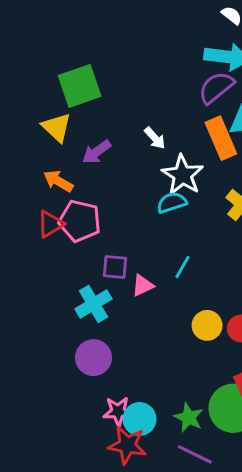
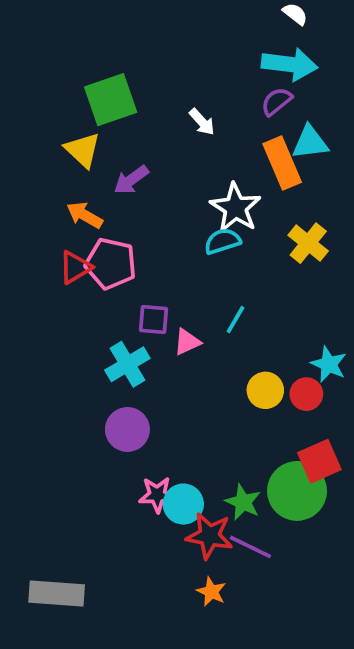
purple semicircle: (216, 87) -> (277, 101), size x0.7
white arrow: (155, 138) -> (202, 122), moved
red star: (127, 445) -> (209, 536), moved

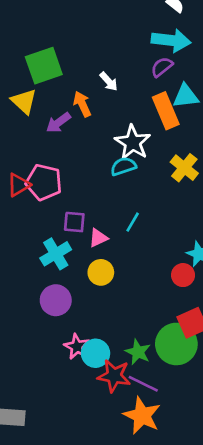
orange arrow: (85, 215) -> (82, 104), moved, turned 35
yellow circle: (265, 390) -> (101, 272), moved
pink star: (157, 495) -> (77, 347), turned 30
orange star: (211, 592) -> (142, 416), moved, size x1.8

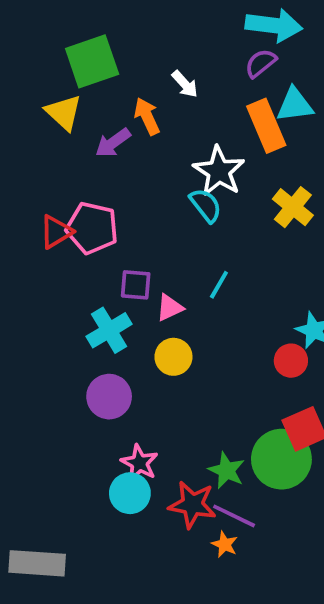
cyan semicircle: (123, 166) -> (206, 205), turned 70
cyan circle: (96, 353) -> (130, 493), moved
orange star: (142, 416) -> (225, 544), moved, size x0.5

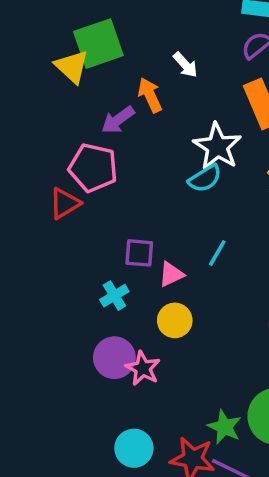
yellow triangle: (64, 112) -> (72, 67), moved
cyan semicircle: (206, 205) -> (205, 178), turned 96
pink pentagon: (92, 228) -> (93, 168), moved
cyan cross: (109, 330) -> (114, 296), size x0.7
pink star: (139, 463) -> (143, 368), moved

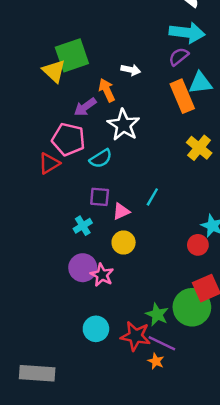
white arrow: (185, 65) -> (131, 70), turned -36
white star: (217, 146) -> (124, 125), moved
cyan semicircle: (205, 178) -> (101, 159), moved

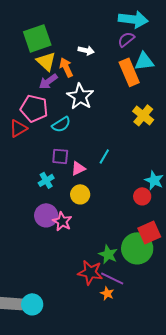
yellow triangle: (54, 71) -> (46, 61), moved
cyan circle: (96, 329) -> (32, 304), moved

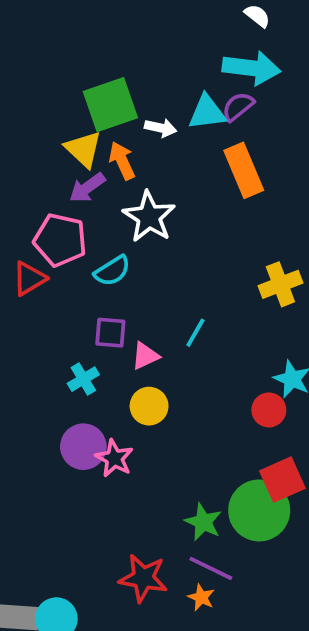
green square: (37, 38) -> (110, 105), moved
cyan triangle: (144, 61) -> (207, 112), moved
yellow cross: (143, 115) -> (280, 284), moved, turned 30
red star: (90, 272) -> (143, 578), moved

